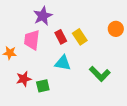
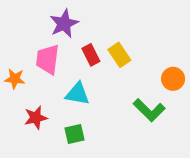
orange circle: (116, 29) -> (173, 79), moved
cyan triangle: (63, 63) -> (77, 94), moved
green square: (43, 86) -> (74, 134), moved

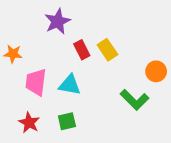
pink trapezoid: (48, 59) -> (36, 82), moved
orange star: (15, 79) -> (13, 54), moved
red star: (36, 118) -> (29, 123), moved, turned -30

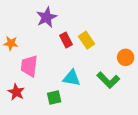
cyan triangle: (70, 85) -> (71, 78), moved
red star: (29, 123) -> (16, 92), moved

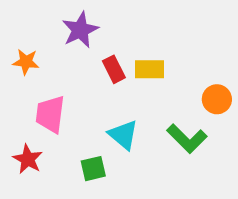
yellow rectangle: (87, 40) -> (149, 69), turned -56
orange star: (11, 43) -> (26, 62), moved
cyan triangle: (71, 78) -> (123, 135), turned 30

